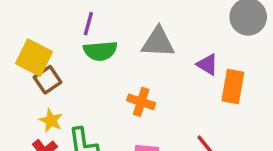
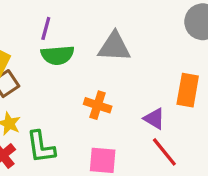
purple triangle: (207, 64) -> (154, 119), moved

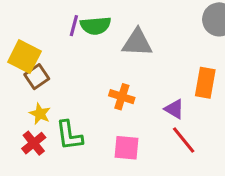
green semicircle: (58, 55) -> (96, 26), moved

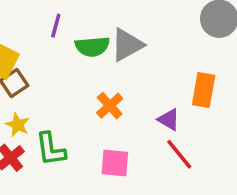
green semicircle: (96, 26) -> (92, 47), moved
gray triangle: (137, 43) -> (127, 45), turned -32
orange cross: (122, 97) -> (110, 106), turned 30

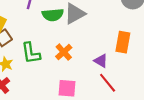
green L-shape: (51, 149) -> (31, 53), moved

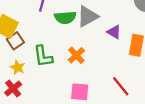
purple triangle: (101, 61) -> (114, 32), moved

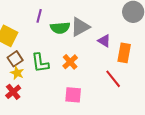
brown square: (15, 41) -> (15, 59), moved
red line: (121, 86) -> (113, 79), moved

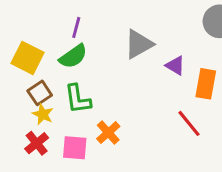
green semicircle: (60, 28) -> (73, 56), moved, turned -30
orange cross: (70, 62) -> (108, 133), moved
pink square: (73, 95) -> (75, 148), moved

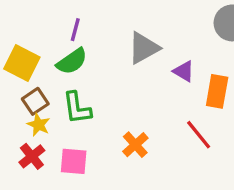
orange cross: (108, 133) -> (135, 145), moved

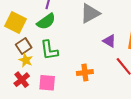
purple triangle: (184, 71) -> (109, 41), moved
orange cross: (135, 145) -> (85, 73), turned 35

